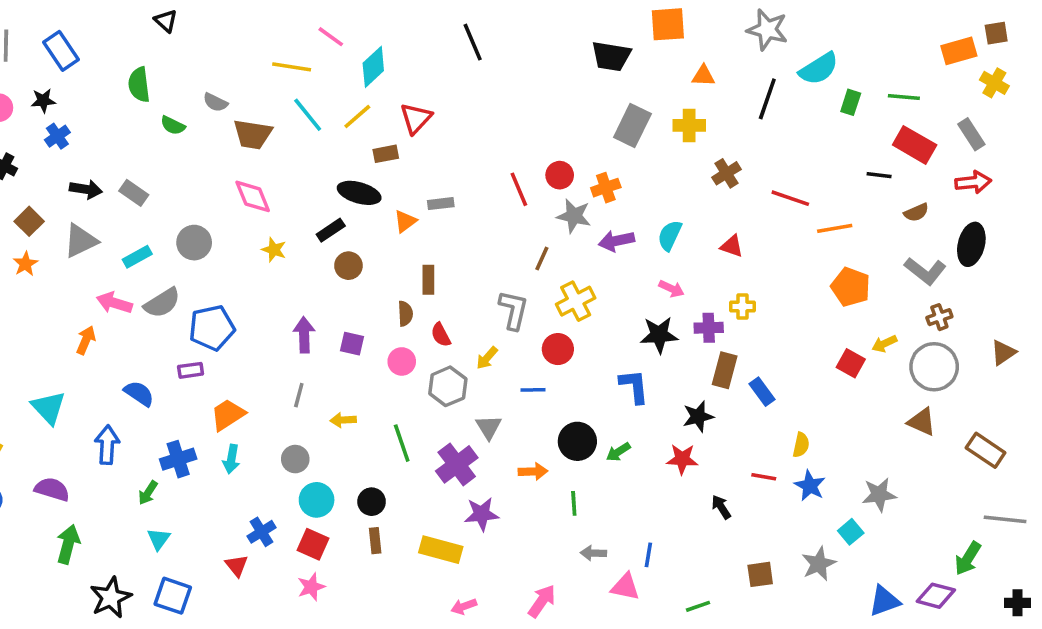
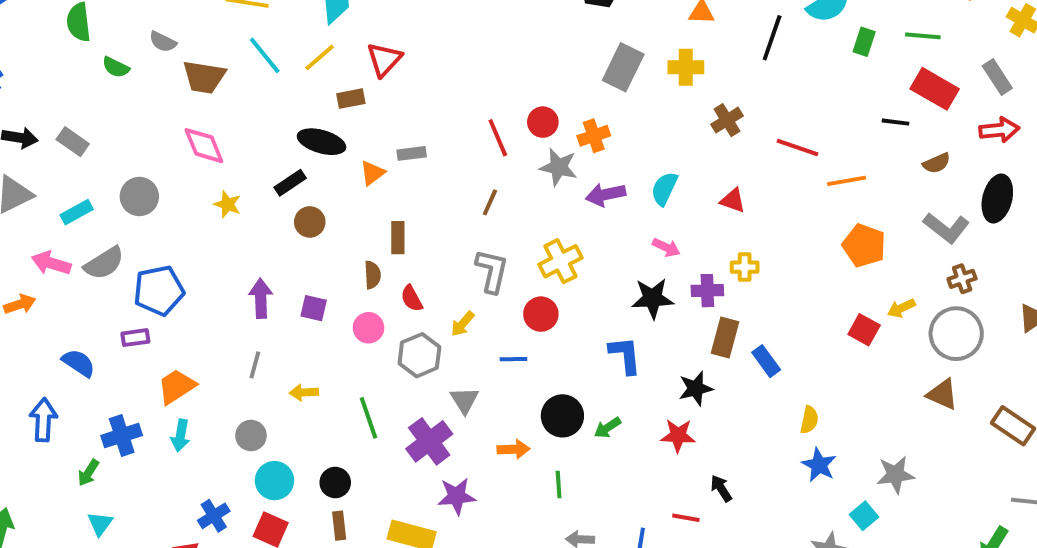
brown line: (542, 259) -> (490, 202), moved
orange arrow: (86, 340) -> (20, 304), turned 48
red line: (764, 477) -> (686, 518), moved

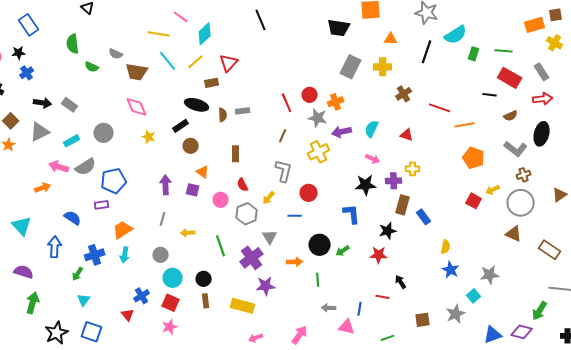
orange triangle: (372, 173) -> (203, 172), moved, turned -48
yellow cross: (560, 261) -> (319, 152), moved
brown semicircle: (372, 275) -> (223, 115), moved

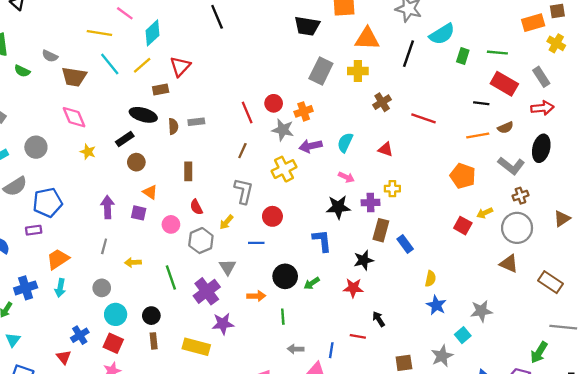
orange triangle: (391, 39) -> (367, 39), size x1.6
orange line: (465, 125) -> (478, 136), moved

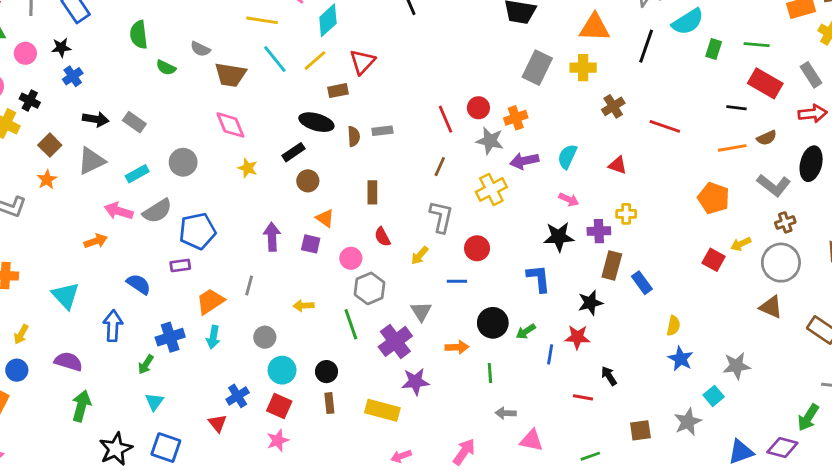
gray hexagon: (201, 241) -> (369, 288), moved
gray line: (104, 246) -> (249, 286), moved
blue line: (331, 350) -> (550, 354), moved

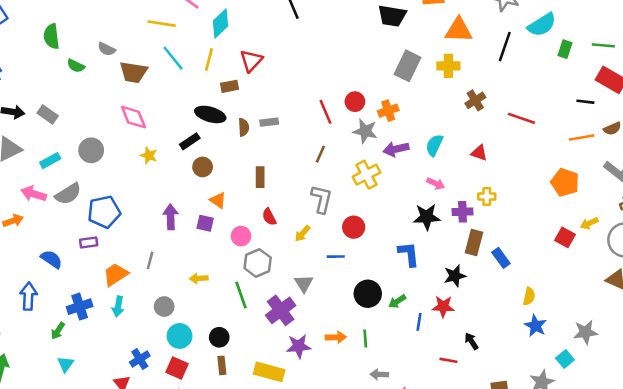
yellow line: (315, 60) -> (209, 59), turned -35
orange arrow: (457, 347) -> (336, 337), moved

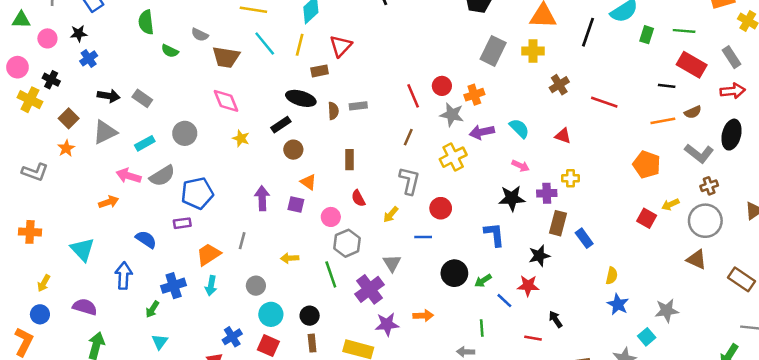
cyan semicircle: (434, 145) -> (519, 128), turned 110
blue line: (419, 322) -> (504, 301), turned -56
green line: (365, 339) -> (482, 328), moved

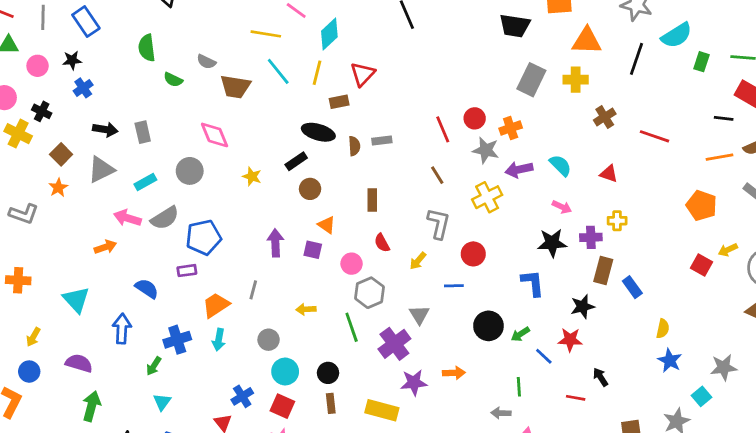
gray rectangle: (142, 98) -> (143, 132), turned 42
pink diamond: (226, 101) -> (215, 135), moved
brown line: (408, 137) -> (437, 175), turned -56

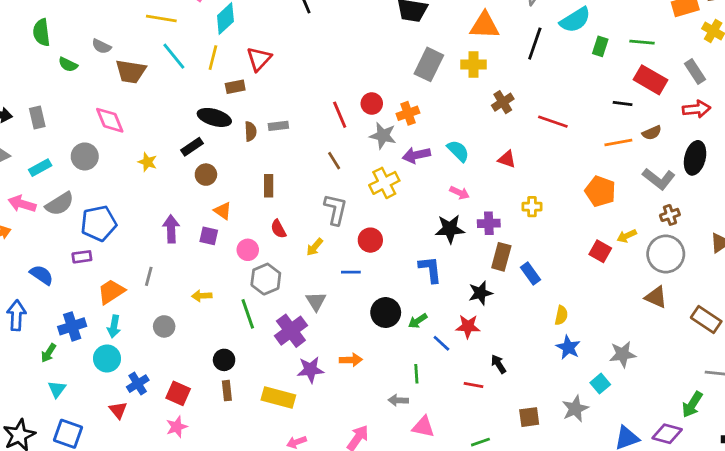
yellow cross: (617, 221) -> (532, 207), moved
cyan circle: (285, 372) -> (107, 359), moved

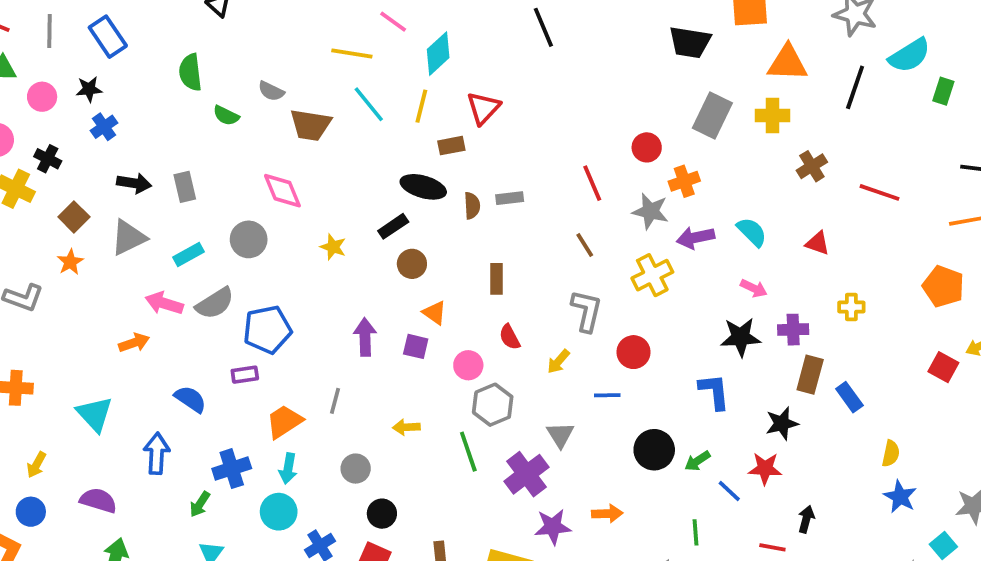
red circle: (372, 104) -> (647, 147), moved
black circle: (224, 360) -> (382, 514), moved
black arrow: (499, 364) -> (806, 519), turned 48

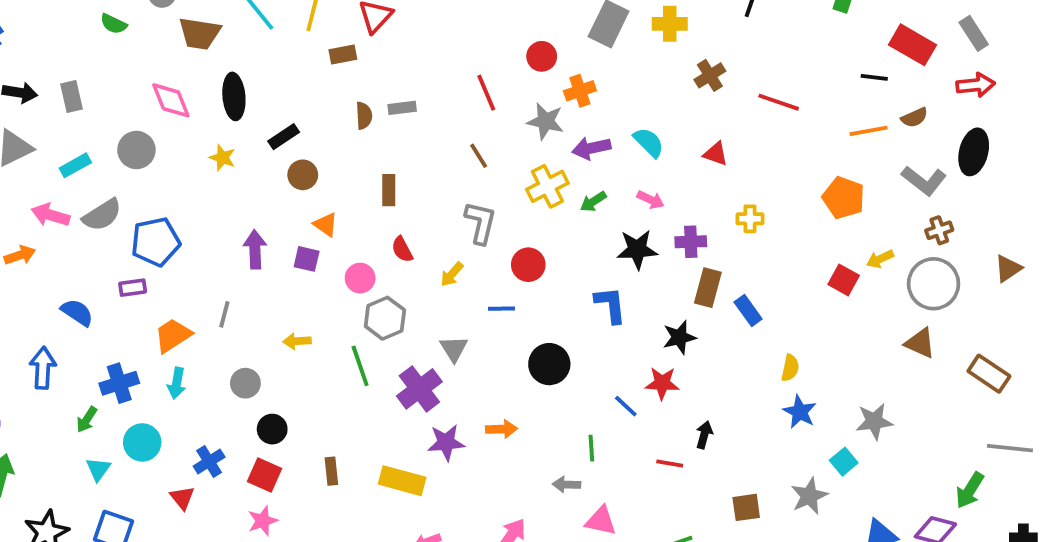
black ellipse: (423, 187) -> (234, 96), moved, turned 69
green arrow: (697, 461) -> (593, 202), moved
cyan circle: (279, 512) -> (142, 442), moved

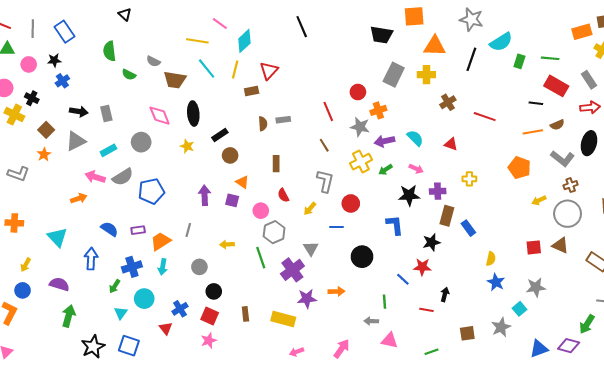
red square: (844, 280) -> (534, 247), moved, turned -35
purple rectangle: (133, 288) -> (138, 230), moved

